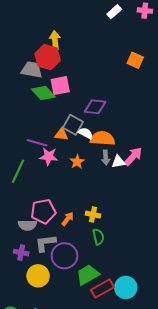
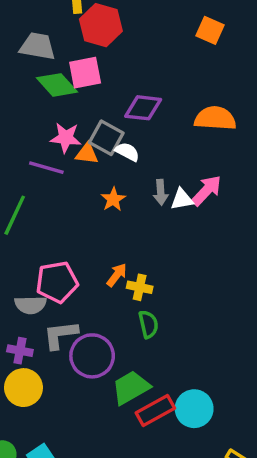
red hexagon: (48, 57) -> (101, 25), moved
orange semicircle: (103, 138) -> (215, 118), moved
pink star: (49, 156) -> (66, 138), moved
orange arrow: (68, 219) -> (117, 275), moved
yellow circle: (38, 276) -> (23, 388), moved

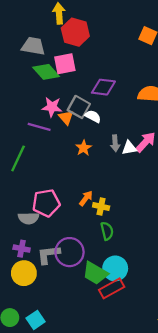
orange triangle: (87, 154) -> (66, 118), turned 42
gray L-shape: (60, 335) -> (48, 254), moved
green trapezoid: (131, 388) -> (95, 273), turned -120
cyan circle: (194, 409) -> (115, 268), moved

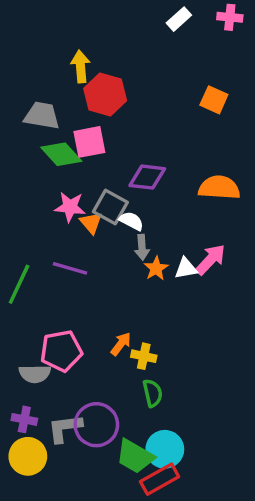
purple line: (39, 127) -> (70, 268), moved
gray arrow: (115, 143) -> (142, 247), moved
orange star: (84, 148) -> (156, 268), moved

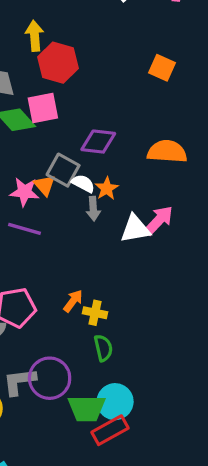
pink star: (70, 207) -> (24, 192), moved
orange star: (156, 268) -> (107, 189), moved
white triangle: (186, 268) -> (135, 229), size x1.4
green trapezoid: (135, 456) -> (87, 408), turned -30

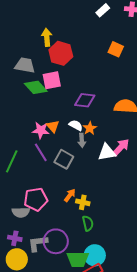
orange square: (162, 68) -> (116, 49), moved
gray square: (63, 170) -> (64, 159), moved
purple line: (24, 229) -> (41, 152), turned 42

